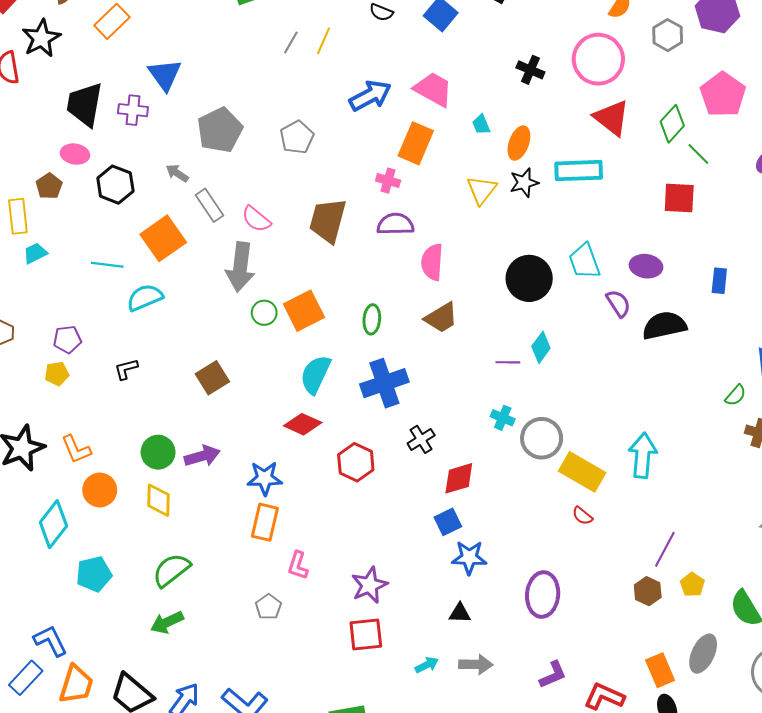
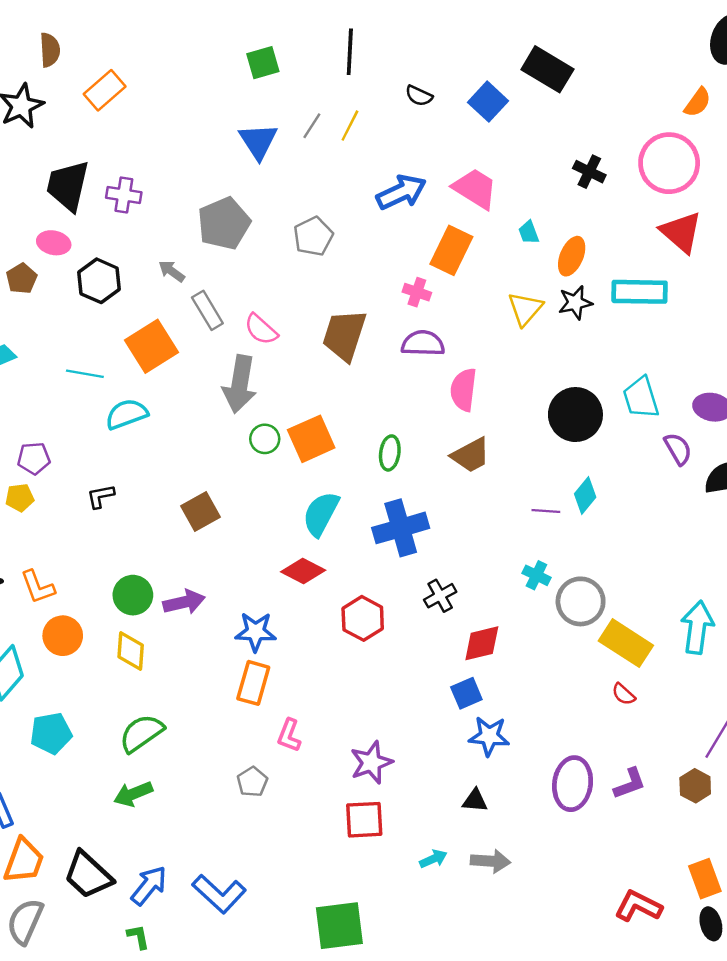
blue triangle: (165, 75) -> (258, 141), moved
purple L-shape: (553, 675) -> (630, 784), moved

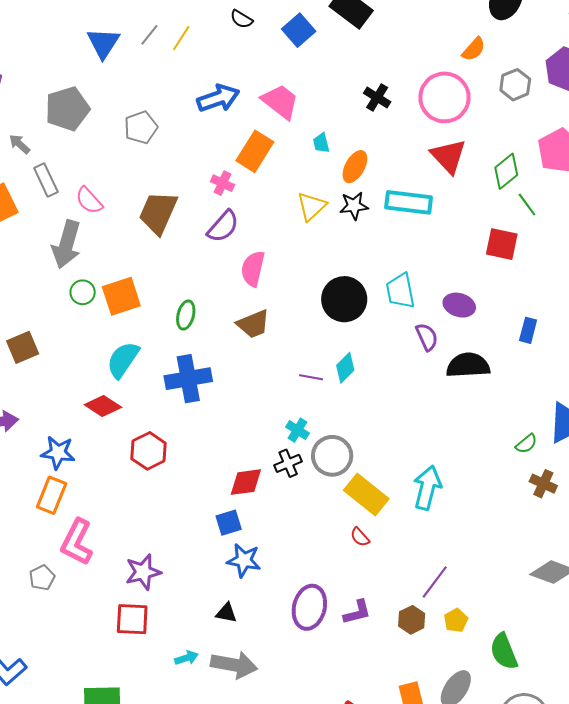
purple semicircle: (423, 343) -> (223, 226), turned 123
black cross: (440, 596) -> (288, 463), moved
pink L-shape: (289, 735) -> (77, 542), size x1.6
gray arrow: (491, 861) -> (234, 665), size x1.4

